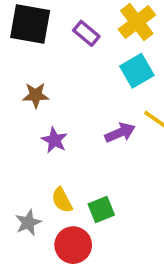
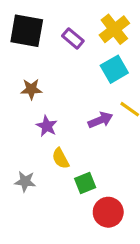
yellow semicircle: (62, 200) -> (61, 158), moved
gray star: (28, 223) -> (25, 181), moved, turned 30
red circle: (73, 245) -> (108, 212), moved

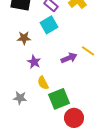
cyan square: (114, 69) -> (49, 25), moved
green square: (85, 183) -> (59, 99), size x1.5

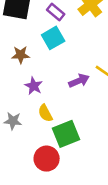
gray star: (20, 98) -> (13, 121), moved
red circle: (74, 118) -> (47, 159), moved

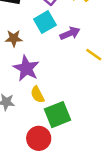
purple arrow: (79, 81) -> (70, 33), moved
purple star: (34, 86) -> (26, 68), size x1.5

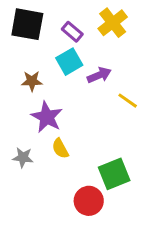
green square: (57, 115) -> (114, 174), moved
red circle: (39, 138) -> (89, 201), moved

